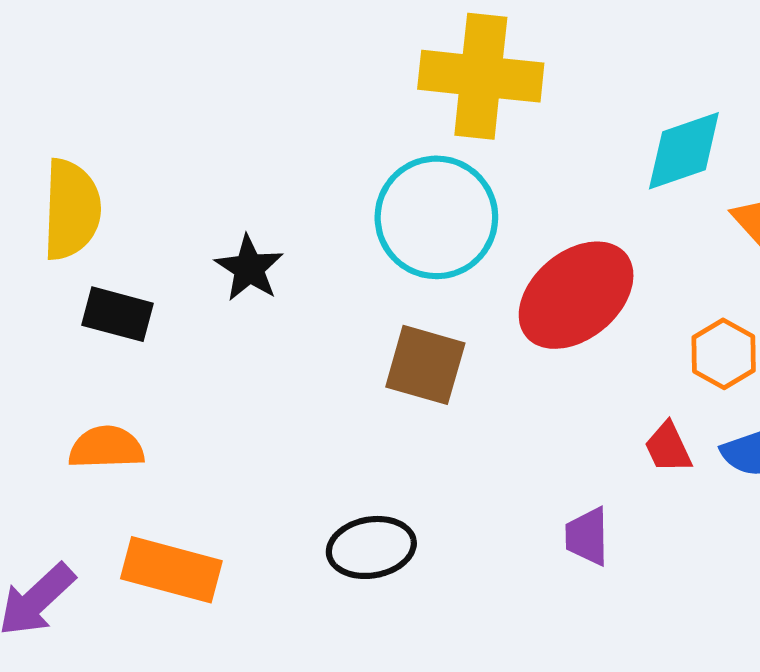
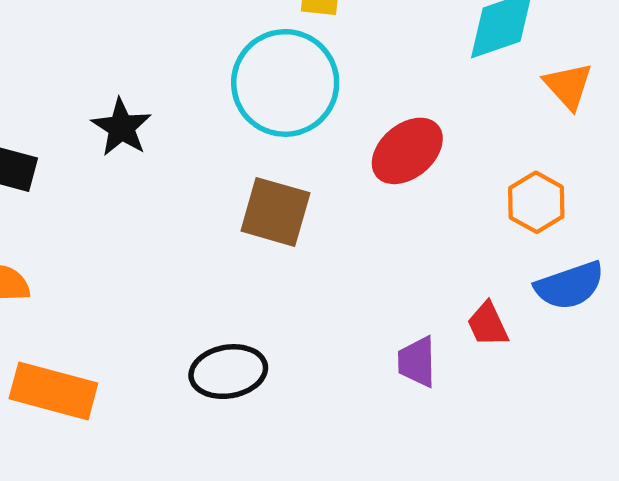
red ellipse: (576, 295) -> (407, 151), size x0.7
red trapezoid: (668, 448) -> (488, 324), moved

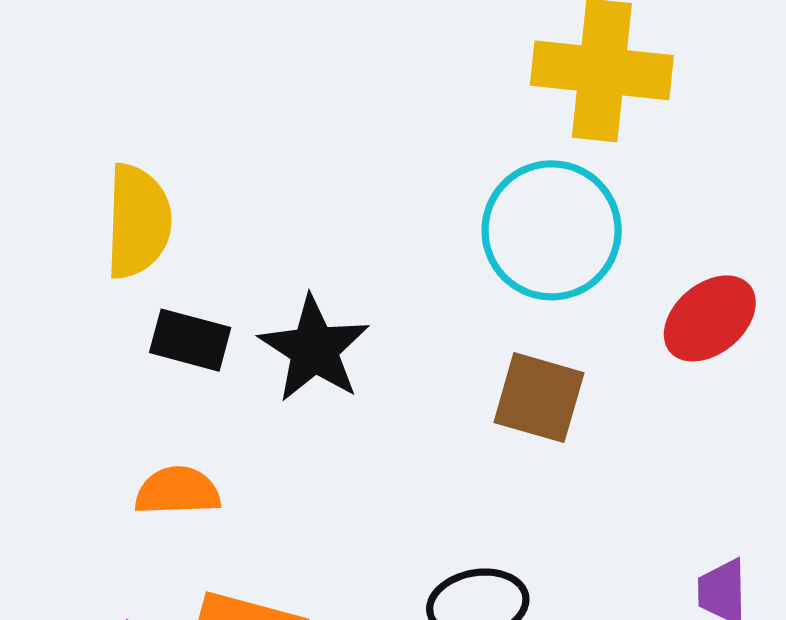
black star: (121, 127) -> (314, 349), moved, size x1.4

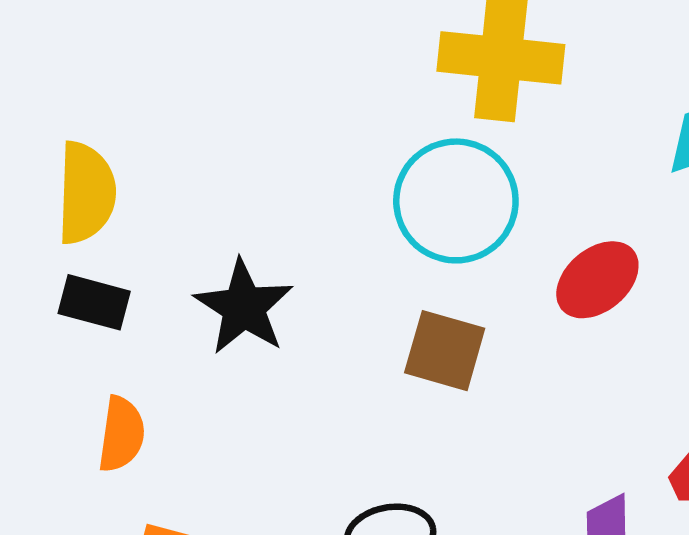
black rectangle: (190, 340) -> (94, 302), moved
orange semicircle: (178, 491) -> (121, 434), turned 100

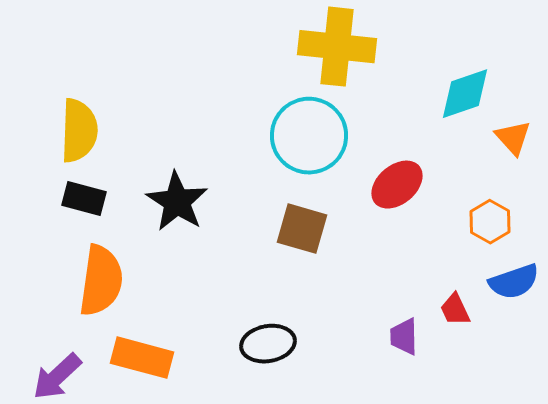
orange semicircle: (121, 434) -> (101, 281), size x1.5

